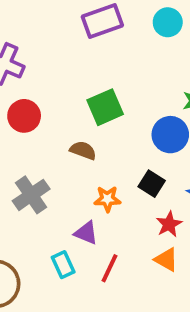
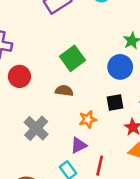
black square: (152, 184) -> (115, 103), turned -30
purple triangle: (86, 233) -> (79, 145), turned -36

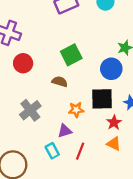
black square: (115, 103) -> (102, 99), size x1.5

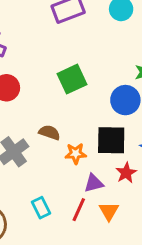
brown semicircle: (60, 82) -> (49, 132), moved
purple triangle: (65, 131) -> (94, 183), moved
orange triangle: (114, 144) -> (109, 211), moved, turned 32

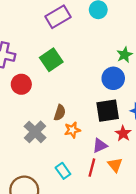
green square: (72, 79) -> (51, 60), moved
brown semicircle: (49, 132) -> (60, 113), turned 98
orange star: (76, 153) -> (72, 130), moved

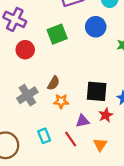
blue circle: (113, 78) -> (96, 27), moved
orange triangle: (115, 165) -> (100, 145), moved
red line: (92, 168) -> (71, 139), turned -63

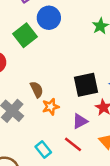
blue circle: (96, 27) -> (49, 18), moved
brown semicircle: (54, 83) -> (37, 89), turned -40

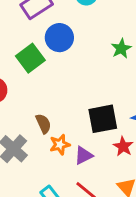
purple triangle: (80, 121) -> (83, 156), moved

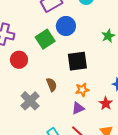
black square: (103, 119) -> (77, 61), moved
orange star: (60, 145) -> (82, 90), moved

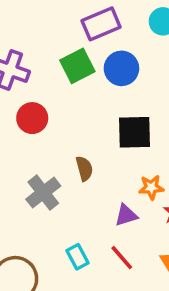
green square: (45, 39) -> (77, 66), moved
orange star: (82, 90) -> (151, 187), moved

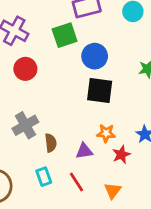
blue circle: (121, 68) -> (95, 56), moved
brown semicircle: (84, 168) -> (51, 143), moved

